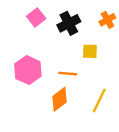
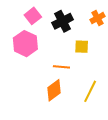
pink hexagon: (28, 70) -> (25, 44), moved

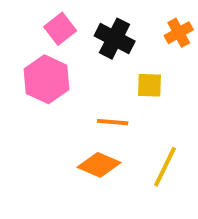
black cross: (62, 21) -> (115, 39), turned -36
orange diamond: (54, 90) -> (99, 165), turned 60

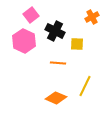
black cross: (115, 39) -> (55, 31), moved
orange diamond: (99, 165) -> (56, 98), moved

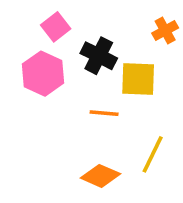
yellow square: (77, 44) -> (138, 79), size x1.5

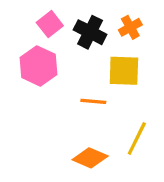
orange cross: (165, 31) -> (130, 27), moved
black cross: (99, 56) -> (90, 32), moved

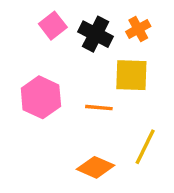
pink hexagon: (38, 66) -> (41, 97), moved

